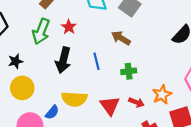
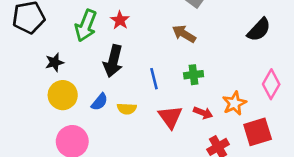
blue line: (97, 61) -> (154, 79), moved
yellow semicircle: (74, 99) -> (127, 109), size x0.6
blue semicircle: (52, 112) -> (99, 102), moved

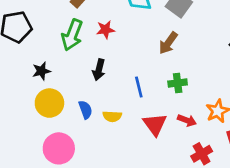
red star: (120, 20) -> (105, 30), turned 30
brown arrow: (184, 34) -> (168, 43), turned -85
black arrow: (113, 61) -> (99, 70), size x0.7
blue semicircle: (99, 102) -> (85, 110), turned -60

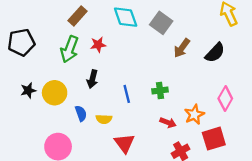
brown arrow: (168, 43) -> (182, 48), moved
black star: (41, 71) -> (28, 90), moved
yellow circle: (49, 103) -> (55, 93), moved
red triangle: (155, 124) -> (124, 143), moved

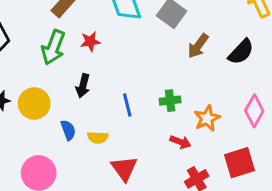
orange star: (194, 115) -> (207, 118), moved

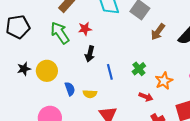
green arrow: (53, 47) -> (60, 33), turned 125
black arrow: (83, 86) -> (90, 54), moved
green cross: (170, 101) -> (139, 69), turned -32

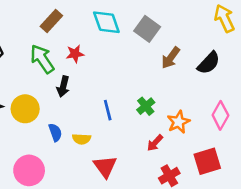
black arrow: (90, 54) -> (63, 87), moved
red arrow: (146, 97) -> (155, 143), turned 112

